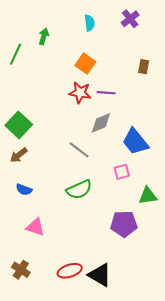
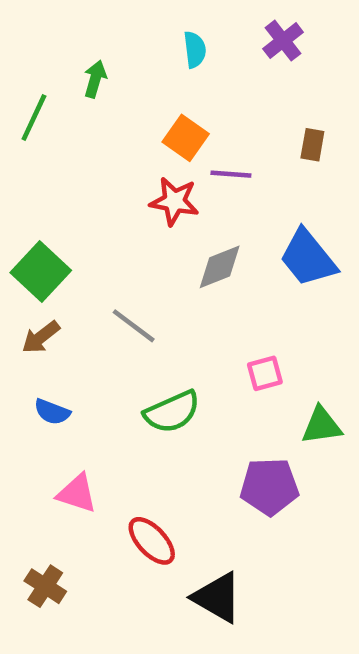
purple line: (106, 93) -> (231, 174), moved
blue trapezoid: (135, 142) -> (308, 258), moved
gray line: (79, 150) -> (134, 326), moved
red ellipse: (70, 271) -> (152, 541), moved, turned 65

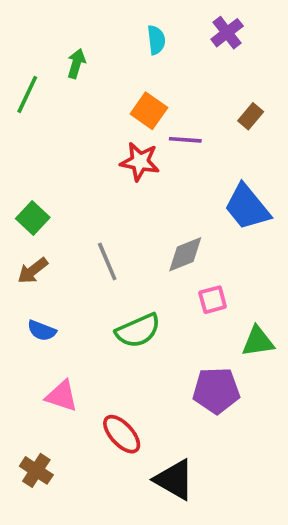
brown rectangle: (312, 145) -> (251, 116), turned 30
gray diamond: (220, 267) -> (185, 254), moved
green square: (41, 271) -> (33, 218), size x0.7
gray line: (134, 326) -> (107, 262), turned 30

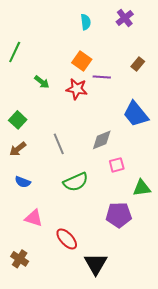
green arrow: (76, 64) -> (42, 82), moved, turned 112
black triangle: (174, 480) -> (96, 264), turned 30

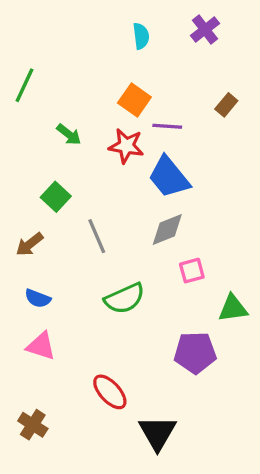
blue trapezoid: (136, 114) -> (169, 177), moved
green square: (18, 120) -> (56, 197), moved
pink triangle: (34, 218) -> (41, 346), moved

